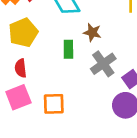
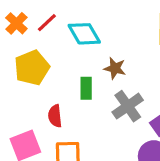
red semicircle: (21, 68) -> (55, 116), moved

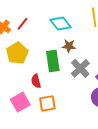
cyan diamond: (84, 34) -> (60, 23), moved
green rectangle: (86, 88) -> (53, 61), size x1.5

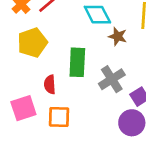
brown star: (69, 46) -> (118, 36), moved

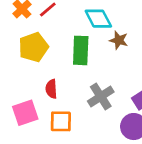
green rectangle: (77, 62) -> (81, 50), moved
gray cross: (112, 79) -> (101, 96), moved

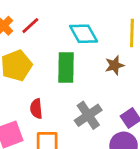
brown star: (119, 40) -> (115, 65), moved, turned -30

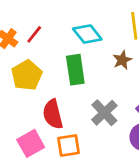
red semicircle: (36, 109) -> (53, 114), size x1.5

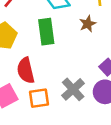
gray cross: (104, 113) -> (73, 89), moved

